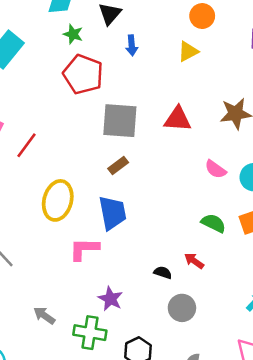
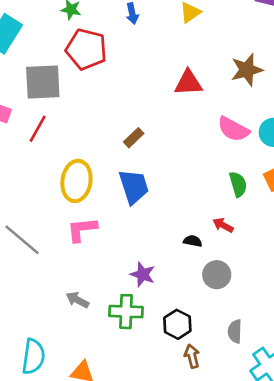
gray square: (120, 121) -> (43, 82), moved
pink semicircle: (216, 169) -> (233, 129), size x1.4
green semicircle: (213, 223) -> (238, 184), turned 55
pink L-shape: (84, 249) -> (82, 229), moved

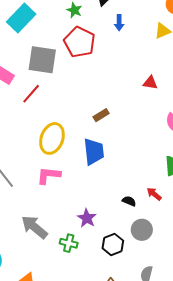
red triangle: (188, 83) -> (150, 83), size x0.7
gray arrow: (77, 300) -> (34, 227), size x1.6
green cross: (126, 312) -> (69, 243), size x0.7
black hexagon: (177, 324) -> (113, 244), moved

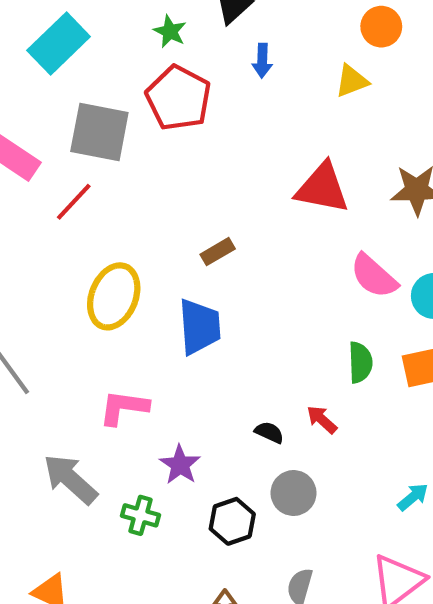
red triangle: (150, 83) -> (322, 188), size x1.8
pink L-shape: (49, 175) -> (124, 407), moved

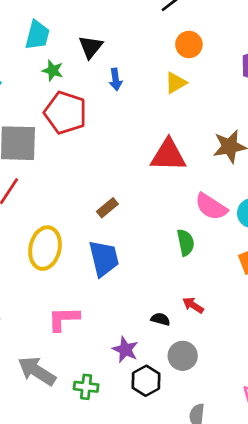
green semicircle: (360, 362) -> (186, 242), moved
purple star: (180, 465) -> (125, 350), moved

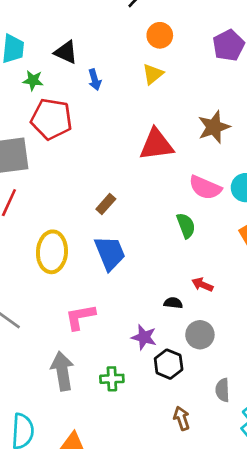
black triangle: (91, 47) -> (66, 52), turned -35
gray arrow: (37, 371) -> (62, 371), turned 57

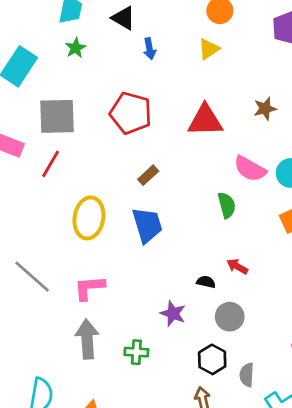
green star: (33, 80) -> (76, 48), moved, turned 30
red pentagon: (51, 119) -> (131, 113), moved
brown star: (214, 127) -> (265, 109), size x0.7
pink L-shape: (80, 317) -> (89, 288), moved
black hexagon: (169, 364) -> (212, 359), moved

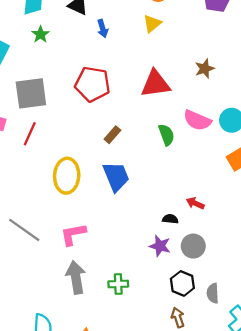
green semicircle: (227, 205) -> (166, 135), moved
purple star: (173, 314) -> (160, 246), moved

